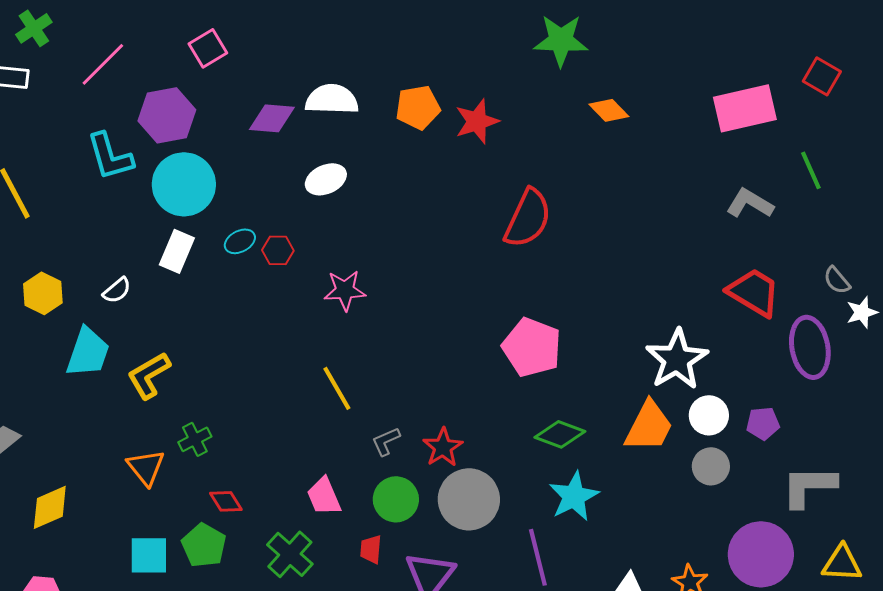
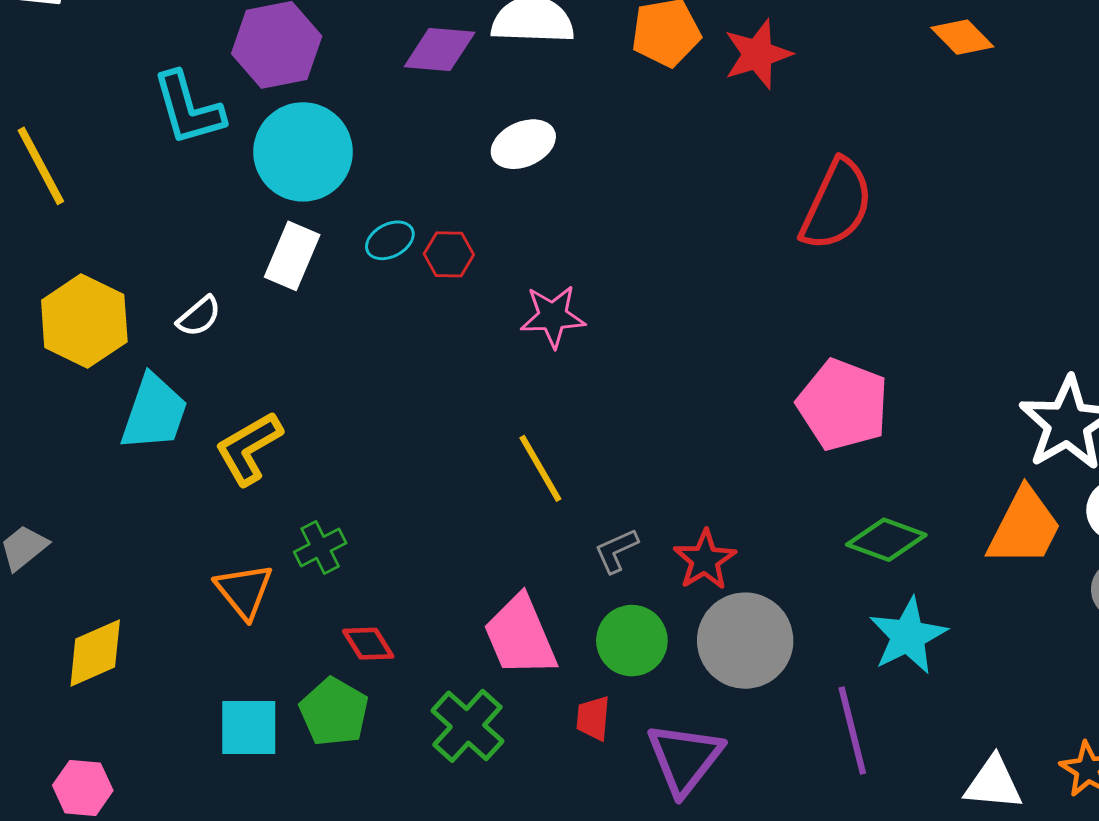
yellow hexagon: (43, 293) -> (84, 321), size x1.4
pink trapezoid: (324, 496) -> (520, 636), size x1.4

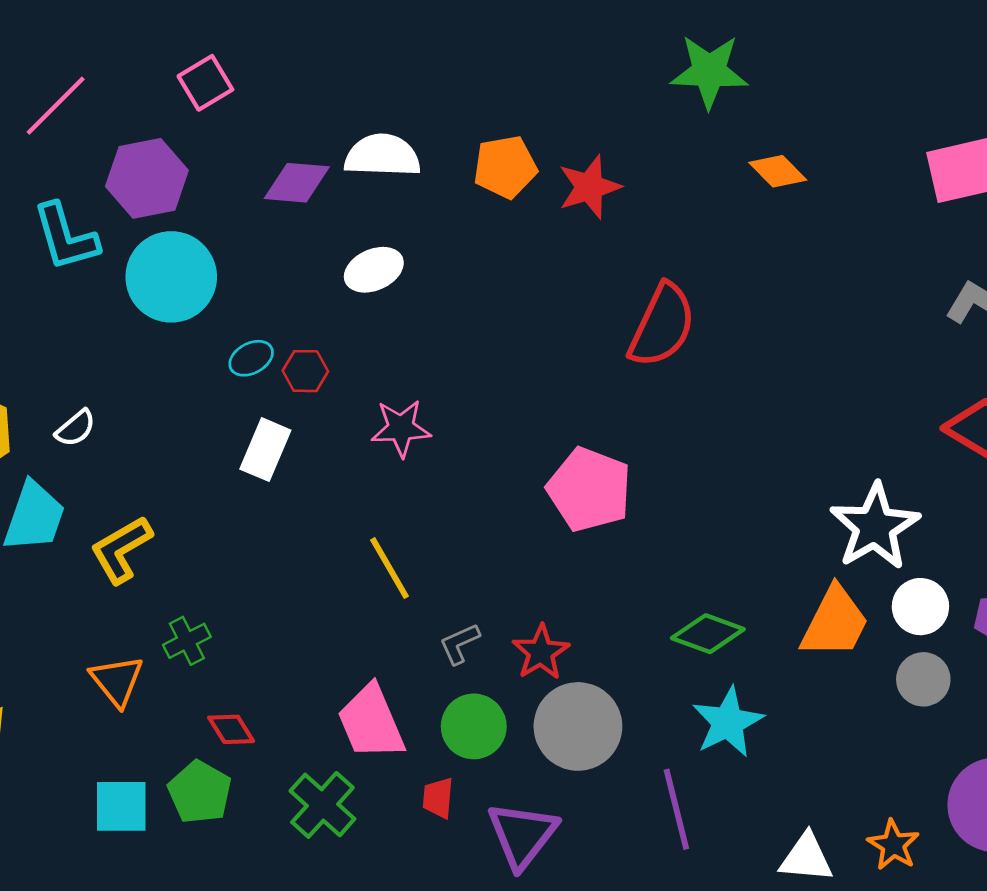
white rectangle: (292, 256) -> (265, 450), moved
pink pentagon: (843, 405) -> (589, 490), moved

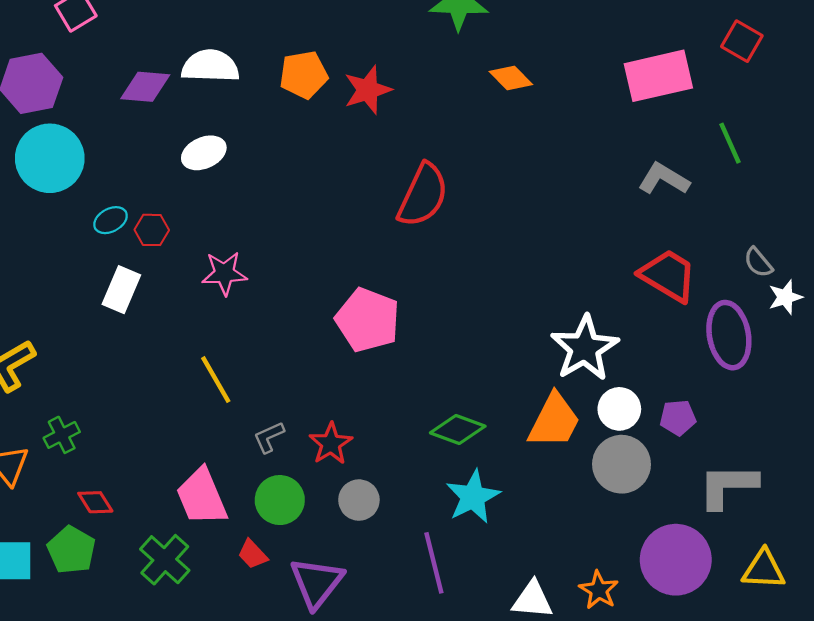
gray circle: (923, 679) -> (622, 464), size x1.4
gray circle: (578, 726) -> (359, 500), size x0.6
red trapezoid: (438, 798) -> (253, 554), turned -48

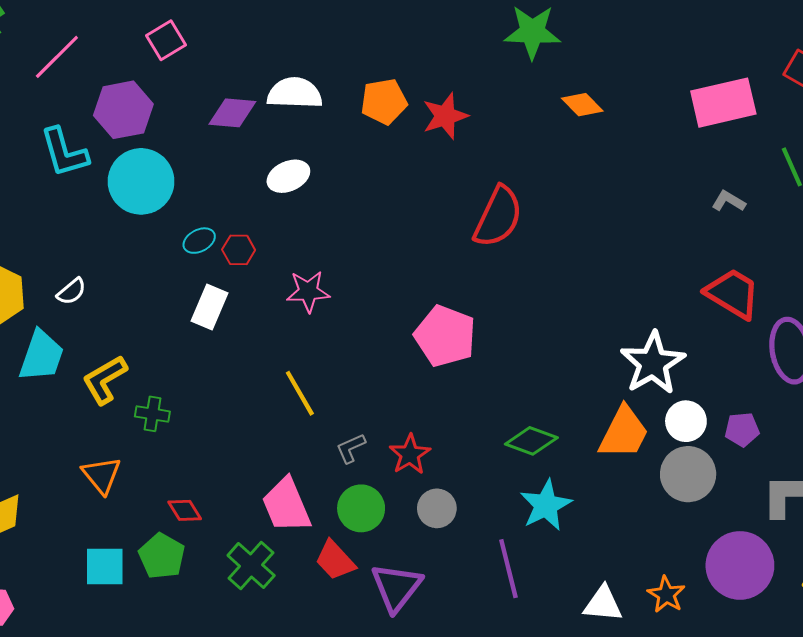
gray L-shape: (664, 179) -> (729, 201), size x0.7
green cross: (62, 435) -> (152, 414), moved, turned 36
red trapezoid: (253, 554) -> (335, 560), size x1.4

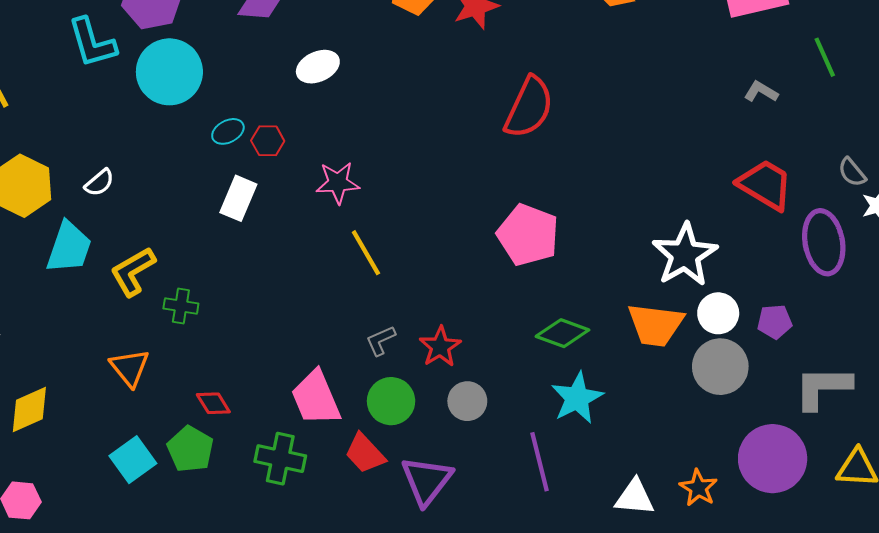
pink pentagon: (445, 336) -> (528, 235), moved
yellow line: (300, 393) -> (366, 253), moved
orange trapezoid: (624, 433) -> (655, 325), turned 70
green cross: (251, 565) -> (280, 459), turned -30
cyan square: (105, 567) -> (133, 460), turned -36

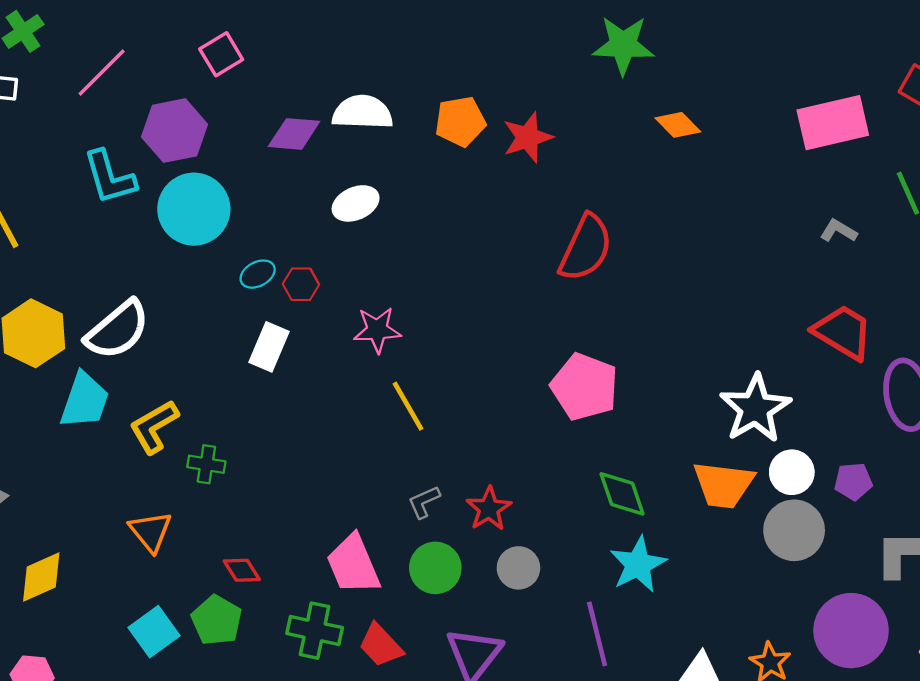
white semicircle: (99, 183) -> (118, 330), size x2.0
green diamond: (562, 333) -> (622, 494), turned 51
red trapezoid: (365, 453) -> (381, 645), moved

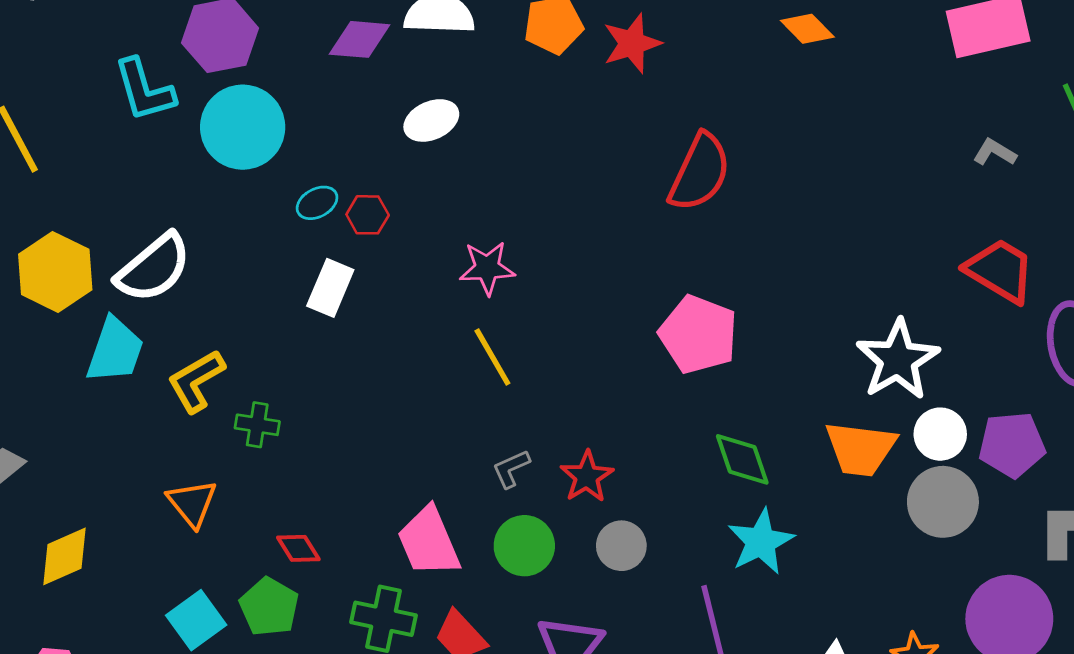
pink star: (377, 330) -> (487, 268), moved
purple pentagon: (853, 481) -> (1012, 445), size x1.5

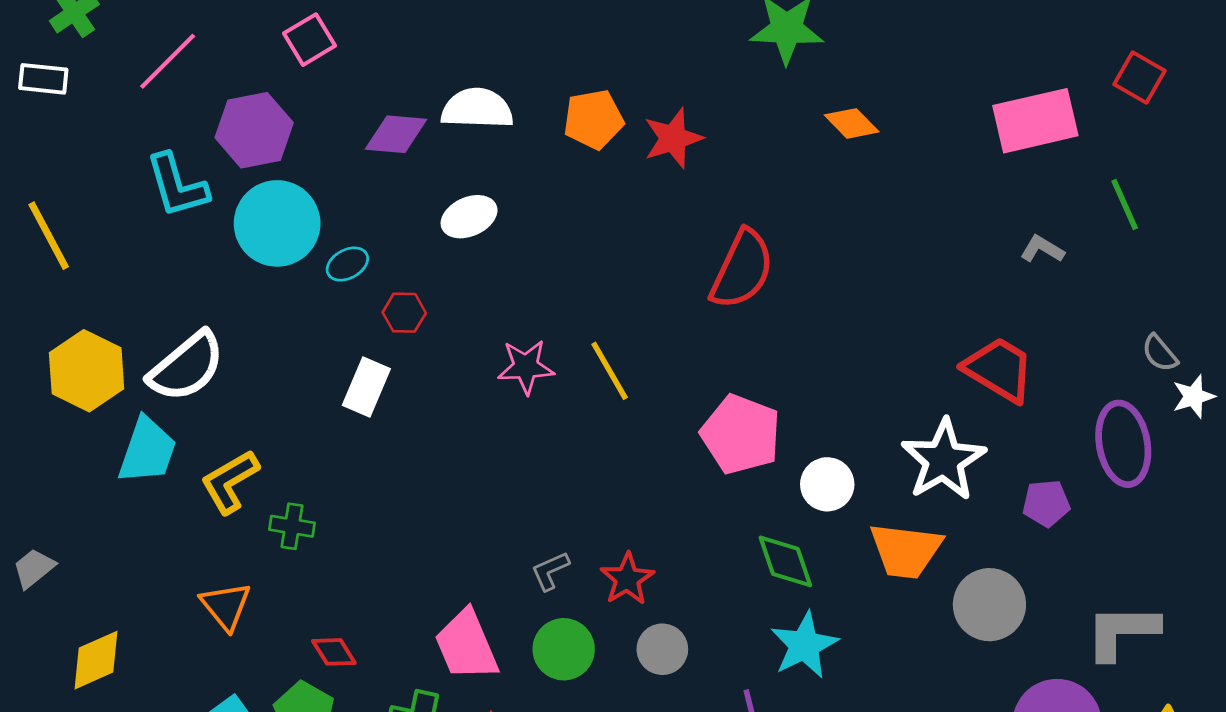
cyan ellipse: (317, 203) -> (347, 264), moved
red trapezoid: (1000, 271) -> (999, 369), moved
yellow line: (492, 357) -> (610, 371), moved
white circle: (940, 434) -> (827, 484), moved
purple pentagon: (1012, 445) -> (1046, 503), moved, size x0.7

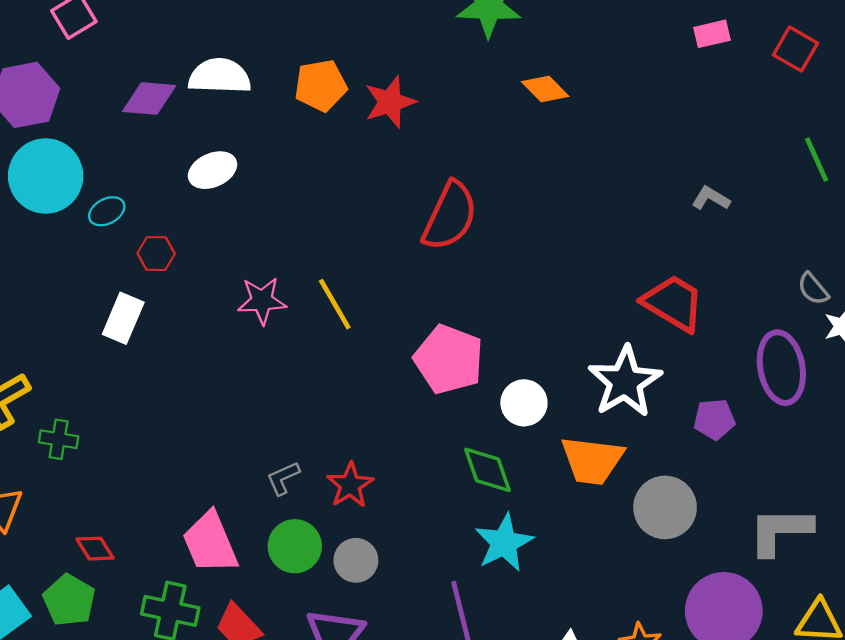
pink rectangle: (1035, 121) -> (712, 34), moved, size x0.5
green line: (1125, 205) -> (817, 160), moved
gray circle: (662, 649) -> (356, 560), moved

